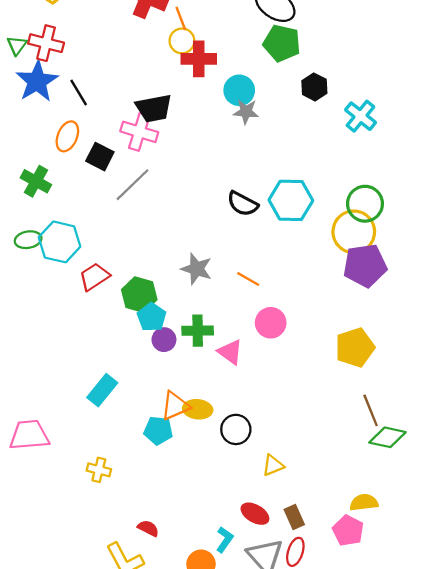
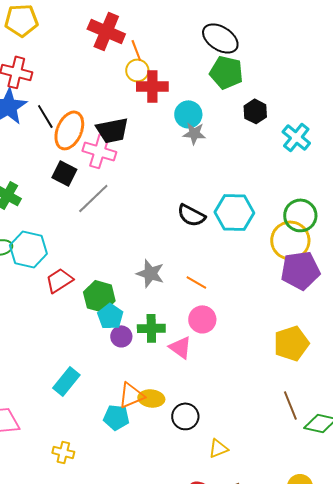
orange ellipse: (67, 136) -> (69, 130), moved, size x1.4
pink circle: (271, 323) -> (202, 319), moved
brown line: (371, 410) -> (290, 405), moved

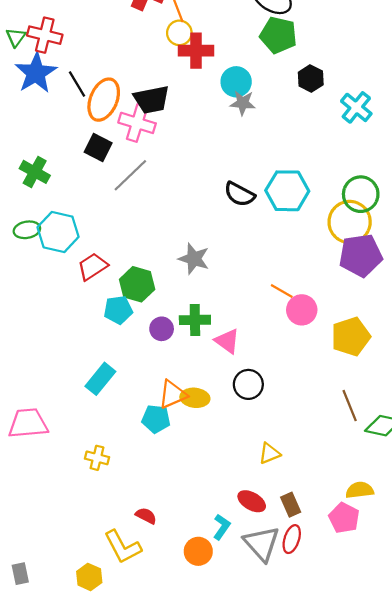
orange line: (196, 282) -> (282, 291), moved
cyan pentagon: (110, 316) -> (118, 310), moved, turned 30
pink circle: (202, 319) -> (302, 310), moved
black circle: (185, 416) -> (248, 384), moved

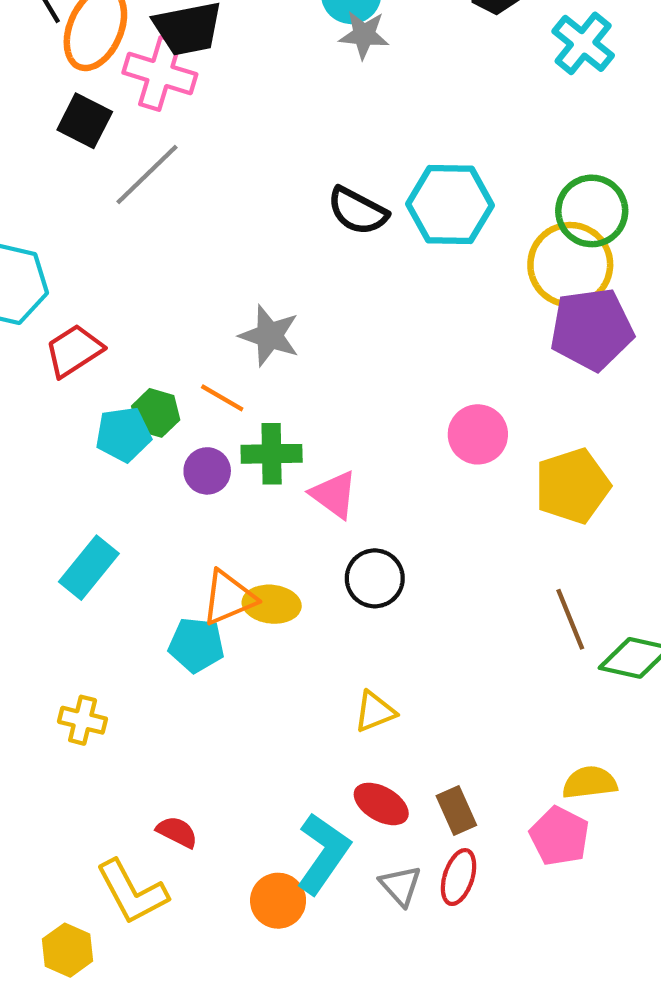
green hexagon: (137, 284) -> (156, 413), moved, size x0.7
orange line: (282, 291) -> (222, 398), moved
yellow triangle: (269, 453) -> (375, 712), moved
cyan L-shape: (222, 527) -> (323, 853), size x1.6
gray triangle: (262, 544) -> (401, 886), size x0.6

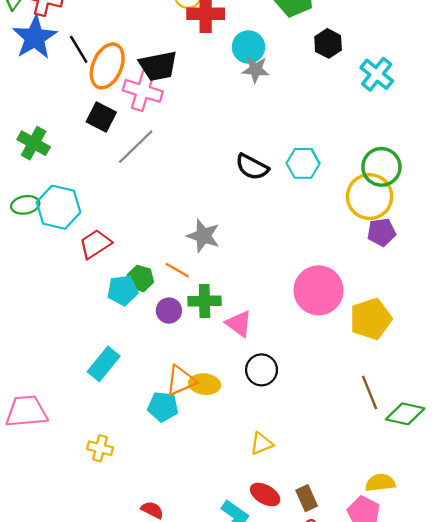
cyan hexagon: (450, 205) -> (303, 163), size x0.7
purple pentagon: (592, 329) -> (381, 232), size x0.6
pink circle: (478, 434) -> (319, 290), size x1.5

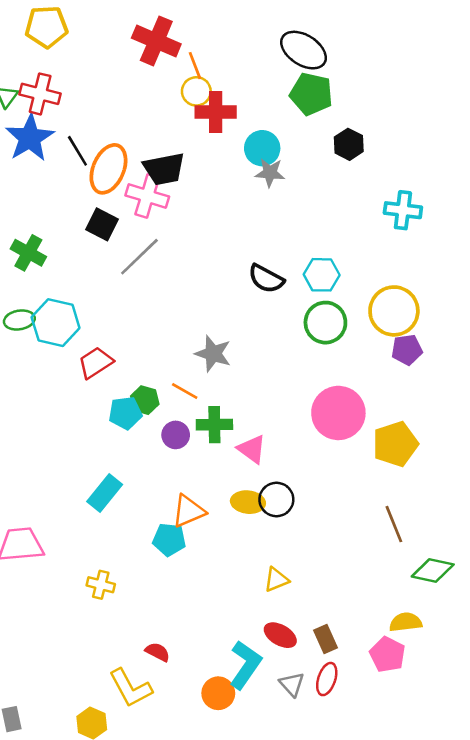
cyan cross: (377, 74) -> (403, 210), moved, turned -32
green circle: (381, 167) -> (325, 323), moved
yellow ellipse: (205, 384) -> (248, 502), moved
green diamond: (405, 414) -> (433, 571), moved

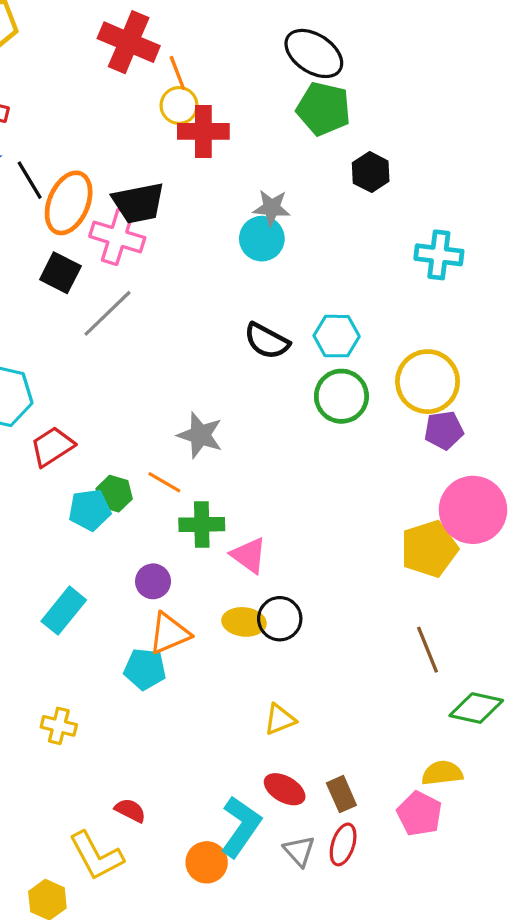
cyan circle: (262, 148) -> (262, 239), moved
pink circle: (338, 413) -> (473, 510), moved
purple circle: (176, 435) -> (153, 581), moved

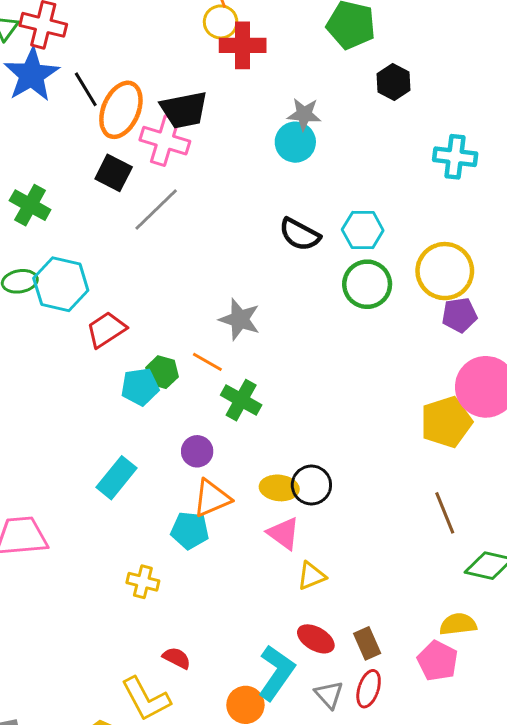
green cross: (202, 524) -> (241, 400), turned 30
pink triangle: (249, 555) -> (284, 533), moved
yellow cross: (59, 726) -> (143, 582), moved

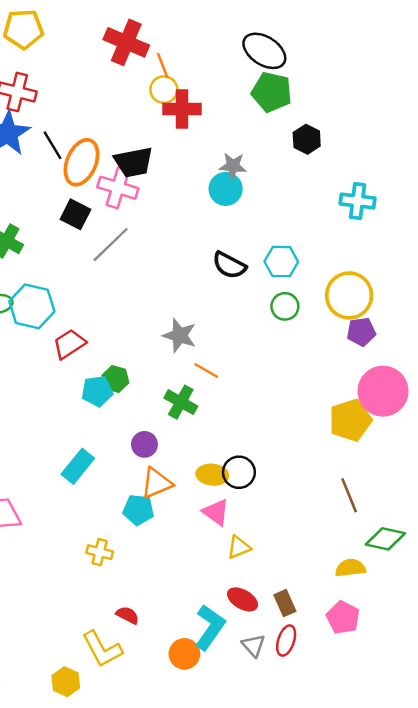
green circle: (367, 284) -> (285, 306), size x0.7
orange line: (207, 362) -> (206, 371), moved
yellow semicircle: (458, 624) -> (350, 568), moved

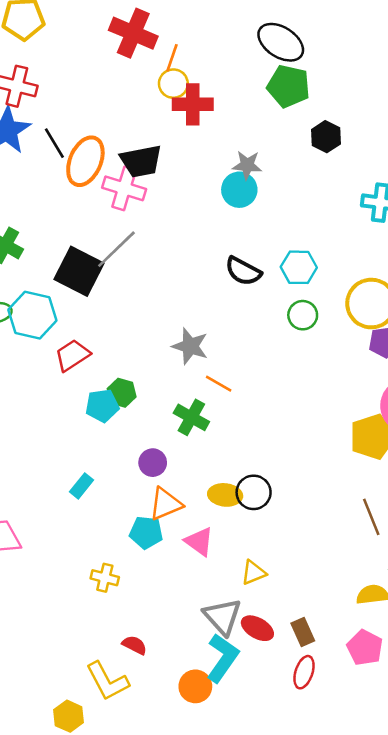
orange line: (163, 65) -> (172, 58), turned 40
black square: (75, 214) -> (79, 271), moved, size x1.5
cyan rectangle: (78, 466) -> (82, 486), size x0.7
pink triangle: (216, 512) -> (199, 542), moved
gray triangle: (253, 645) -> (223, 617), moved, size x1.5

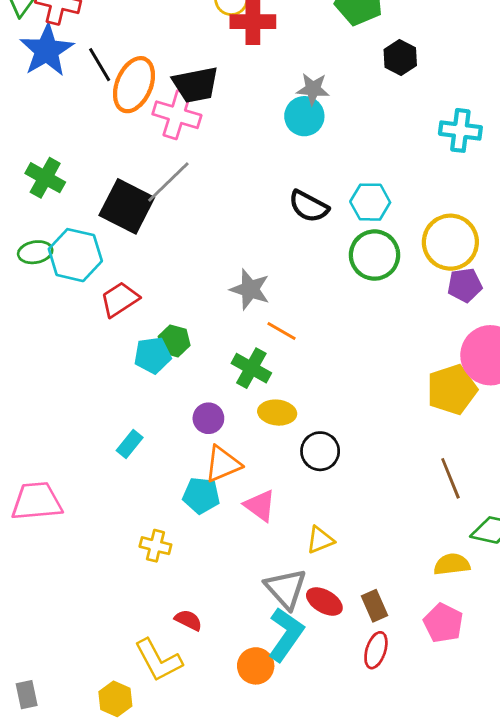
green circle: (303, 315) -> (375, 255), size x1.5
yellow ellipse: (225, 495) -> (277, 413), moved

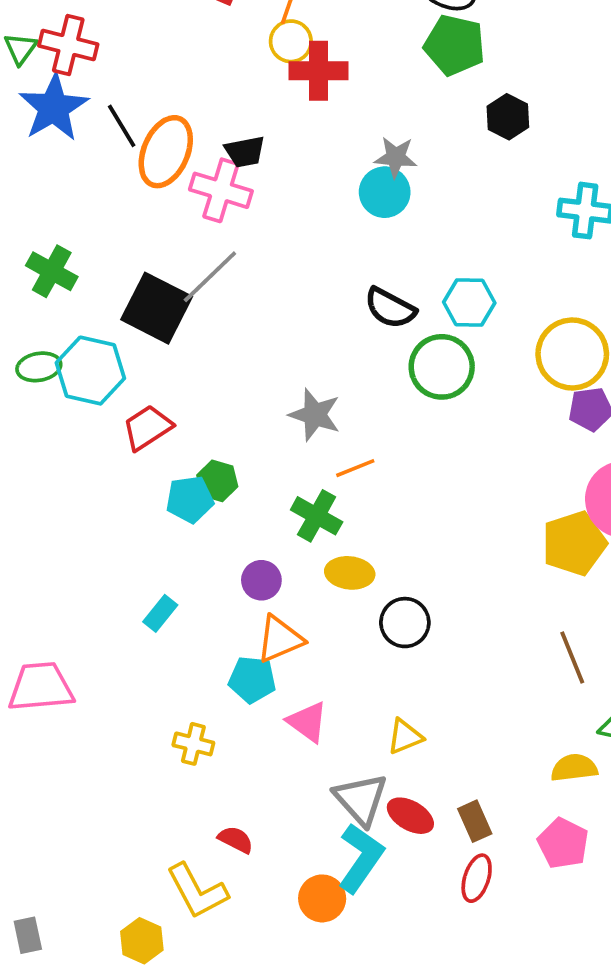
black trapezoid: (196, 85) -> (245, 152), size x0.7
green circle: (375, 255) -> (442, 367), moved
orange line: (281, 331) -> (355, 468), turned -52
pink triangle: (260, 506) -> (307, 722), moved

